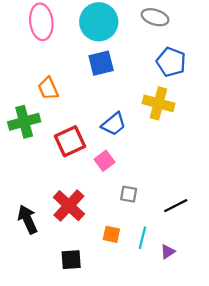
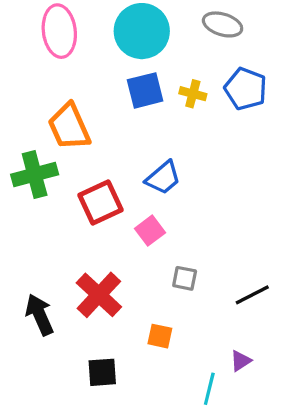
orange trapezoid: (48, 88) -> (69, 127), size x1.4
yellow cross: (158, 103) -> (193, 94), moved, size x0.6
cyan line: (142, 238) -> (209, 389), moved

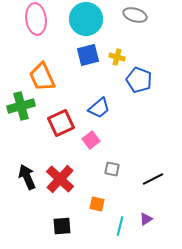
blue pentagon: (246, 89) -> (139, 80), moved
black arrow: (40, 315) -> (27, 177), moved
cyan line: (209, 389) -> (120, 226), moved

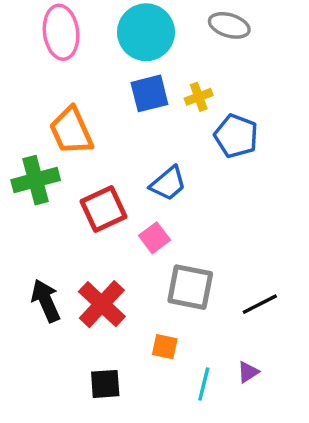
yellow cross: (117, 57) -> (199, 97), turned -35
gray square: (112, 169) -> (190, 287), size x1.8

